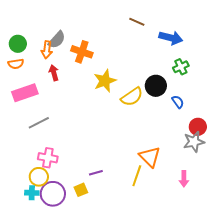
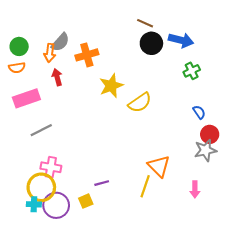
orange cross: (82, 52) -> (87, 55), turned -35
black circle: (156, 86) -> (151, 43), moved
blue semicircle: (178, 102) -> (199, 112), moved
yellow circle: (39, 177) -> (41, 187), size x1.4

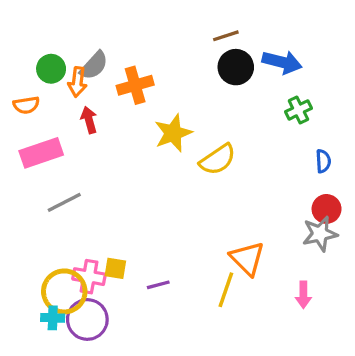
brown line: (145, 23) -> (226, 36), turned -42
green circle: (19, 46) -> (51, 69), moved
blue semicircle: (199, 112) -> (323, 161), moved, turned 32
pink cross: (51, 167) -> (89, 277), moved
yellow square: (86, 201) -> (115, 268), moved, turned 32

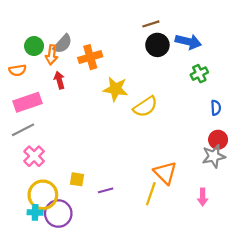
yellow star: (173, 133) -> (116, 89), turned 30
gray line: (64, 202) -> (23, 130), moved
pink cross: (89, 277) -> (34, 156), moved, turned 35

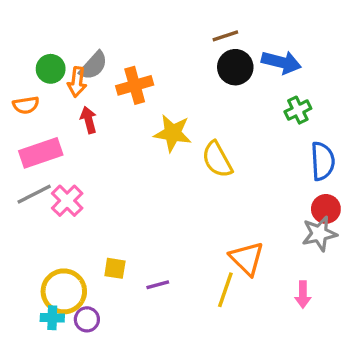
yellow semicircle: (145, 107) -> (217, 159), turned 95
blue semicircle: (216, 108) -> (323, 161), size x1.6
pink cross: (34, 156) -> (67, 201), moved
purple circle: (58, 214) -> (87, 319), size x0.6

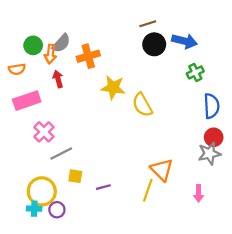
gray line: (34, 194) -> (61, 154), moved

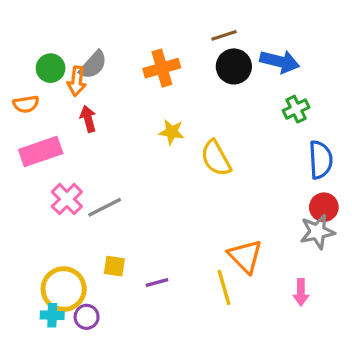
orange cross: (88, 56) -> (162, 68), moved
yellow star: (113, 88) -> (172, 132), size x0.7
gray line: (61, 154) -> (105, 207), moved
yellow line: (148, 190) -> (224, 287), turned -35

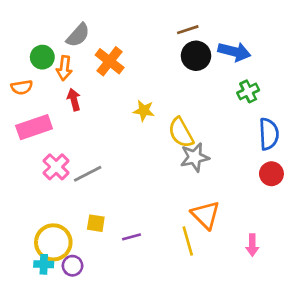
gray semicircle: (93, 65) -> (78, 35), moved
orange cross: (162, 68) -> (110, 61), moved, turned -36
gray star: (317, 232) -> (195, 157), moved

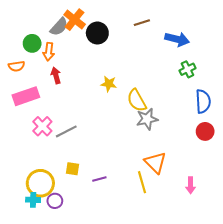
black circle: (196, 56) -> (97, 33), moved
orange cross: (110, 61) -> (75, 20), moved

